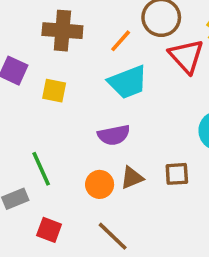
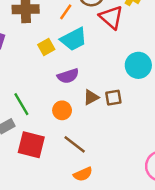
yellow square: (54, 91) -> (46, 47), moved, turned -35
brown triangle: (132, 178) -> (91, 97), moved
red square: (49, 230) -> (31, 145), size x1.6

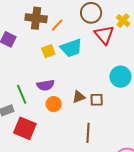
orange line: (66, 12) -> (57, 25), moved
purple semicircle: (68, 76) -> (46, 85), moved
brown line: (75, 144) -> (88, 133), moved, turned 48

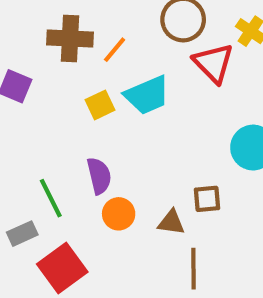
purple semicircle: (46, 85) -> (99, 176), turned -90
brown triangle: (79, 97) -> (171, 222), moved, turned 32
red square: (25, 128) -> (62, 268), turned 35

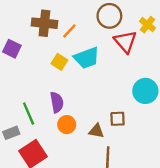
yellow square: (100, 105) -> (59, 62), turned -35

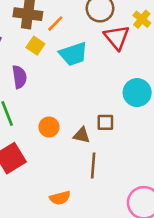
yellow square: (59, 62) -> (35, 46), moved
purple semicircle: (57, 102) -> (19, 77), moved

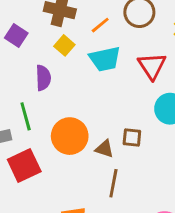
orange line: (55, 24) -> (100, 25), moved
red triangle: (117, 37) -> (152, 66), moved
orange circle: (49, 127) -> (70, 136), size x1.6

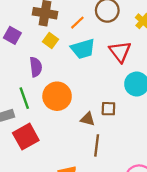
orange circle: (70, 136) -> (57, 96), moved

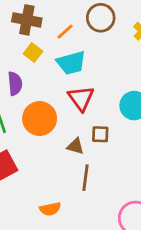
red triangle: (120, 52) -> (81, 98), moved

